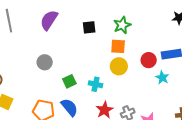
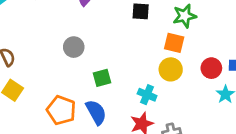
cyan cross: (96, 84) -> (147, 95), moved

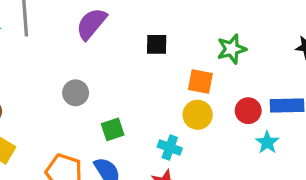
green star: (185, 16) -> (232, 49), moved

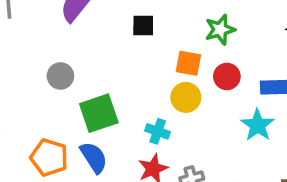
red circle: (248, 111) -> (227, 76), moved
green square: (113, 129) -> (99, 113), size x1.6
cyan star: (267, 142) -> (258, 125), size x1.4

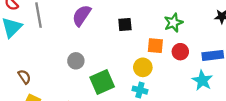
yellow circle: (186, 97) -> (143, 67), moved

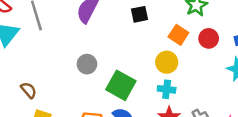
orange square: (155, 46) -> (178, 35), turned 35
green square: (102, 82) -> (121, 85), turned -30

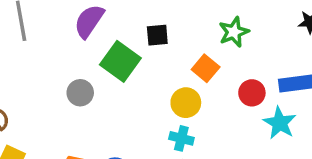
red circle: (209, 38) -> (252, 93), moved
green square: (121, 85) -> (120, 61), moved

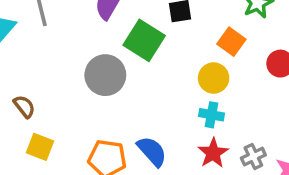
gray circle: (80, 93) -> (105, 75), size x1.5

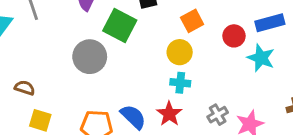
orange square: (231, 42) -> (192, 21), turned 30
brown semicircle: (24, 106) -> (25, 88), turned -30
red star: (213, 153) -> (169, 114), moved

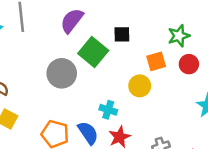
red circle: (234, 36) -> (189, 64), moved
cyan cross: (180, 83) -> (108, 110), moved

